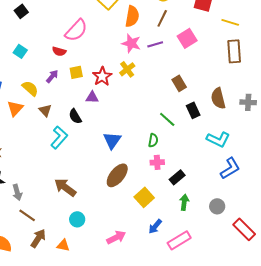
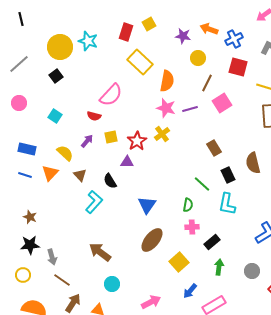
brown line: (162, 18) -> (207, 83), moved
cyan L-shape: (218, 139) -> (227, 204), moved, turned 75

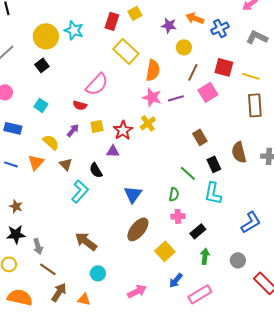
red square: (238, 67) -> (224, 67), moved
blue rectangle: (27, 149) -> (13, 128), moved

